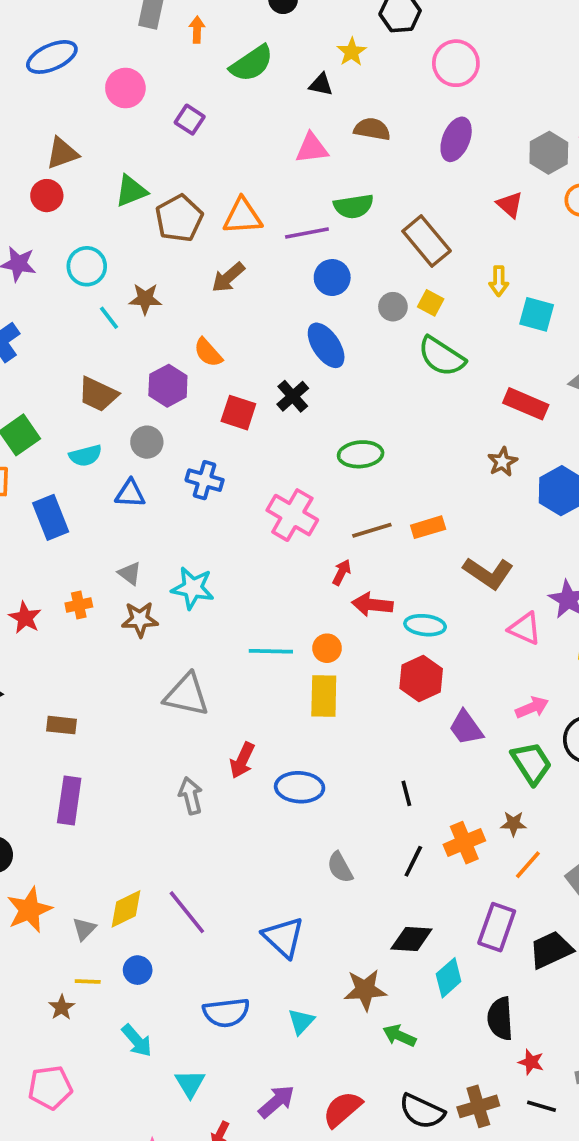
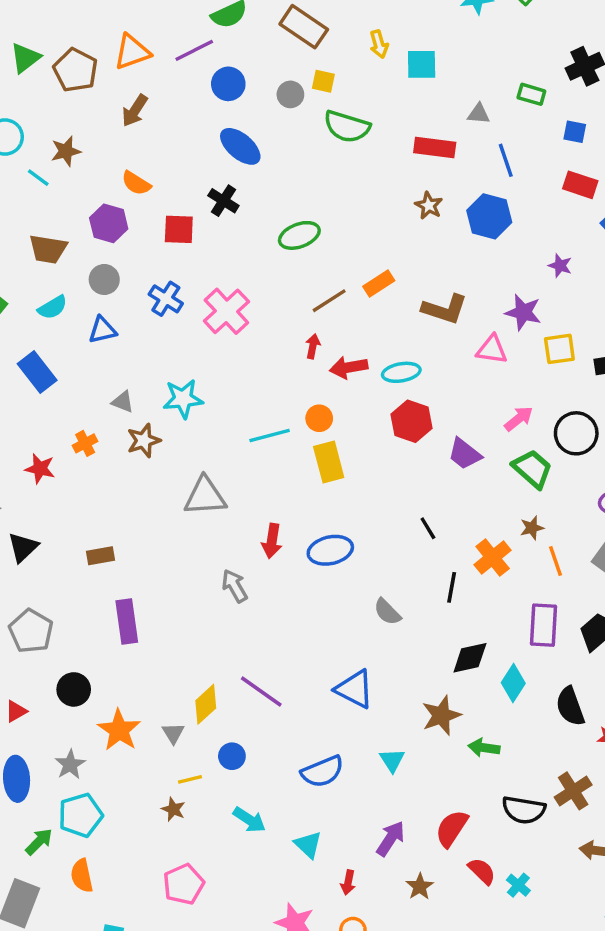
blue cross: (205, 480) -> (166, 299), turned 32
pink cross: (292, 515) -> (226, 311), moved, turned 33
orange line: (528, 865) -> (556, 561), turned -44

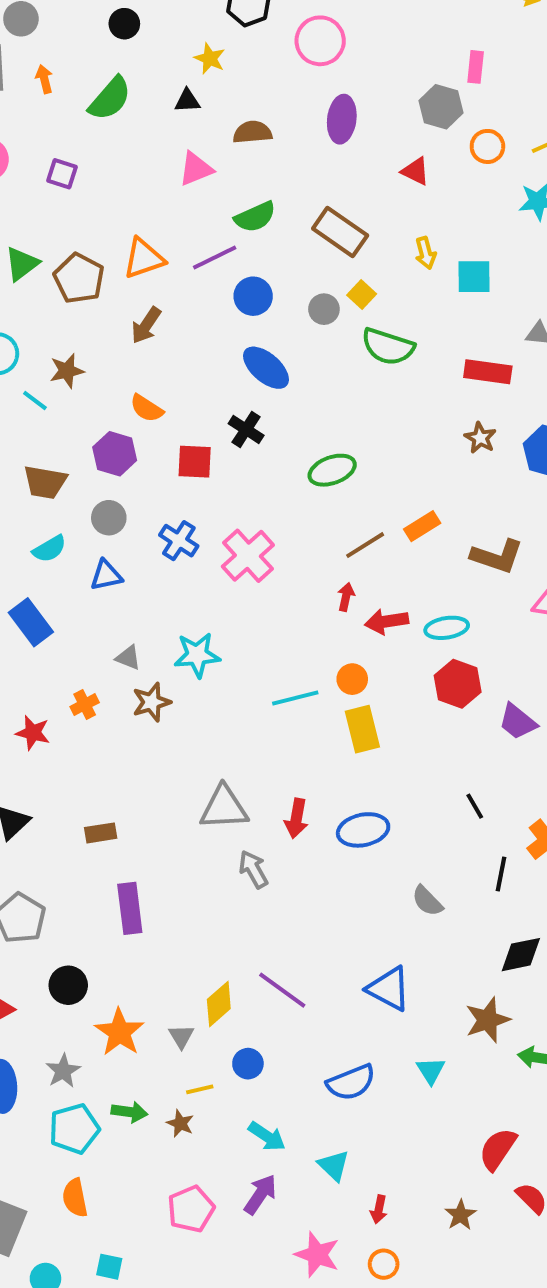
yellow square: (323, 81) -> (362, 295), turned 30
gray triangle: (205, 496) -> (224, 808), moved
purple arrow: (391, 839) -> (260, 1194), moved
green arrow: (39, 842) -> (129, 1112), moved, turned 52

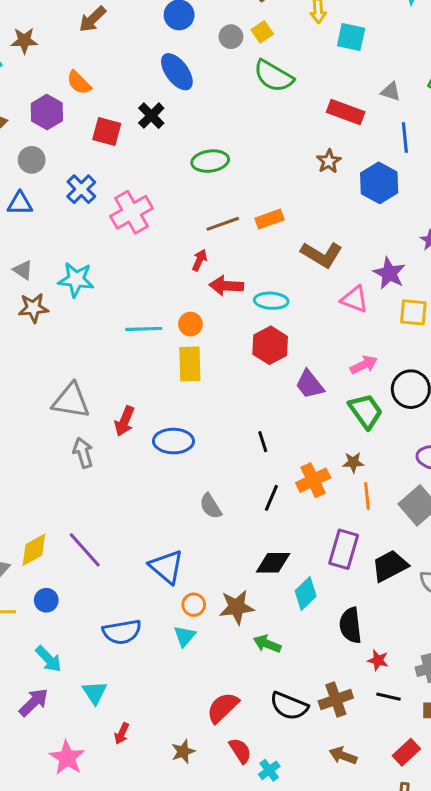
orange circle: (384, 1264) -> (194, 605), moved

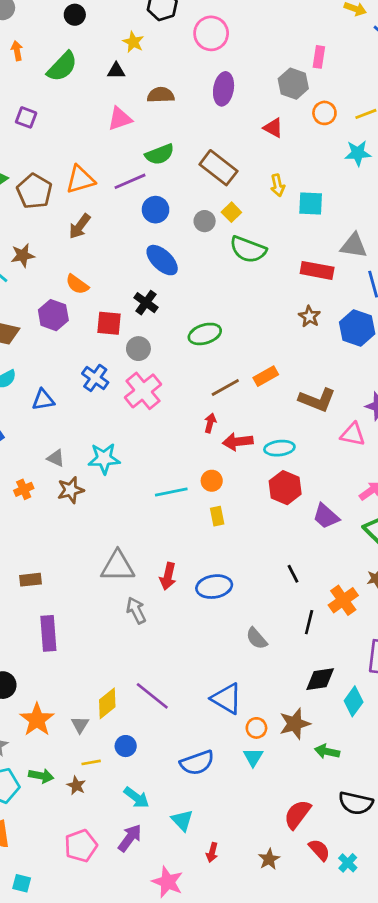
gray triangle: (391, 92) -> (354, 246), size x1.5
gray circle: (32, 160) -> (138, 349), moved
yellow rectangle: (190, 364) -> (217, 516), size x0.6

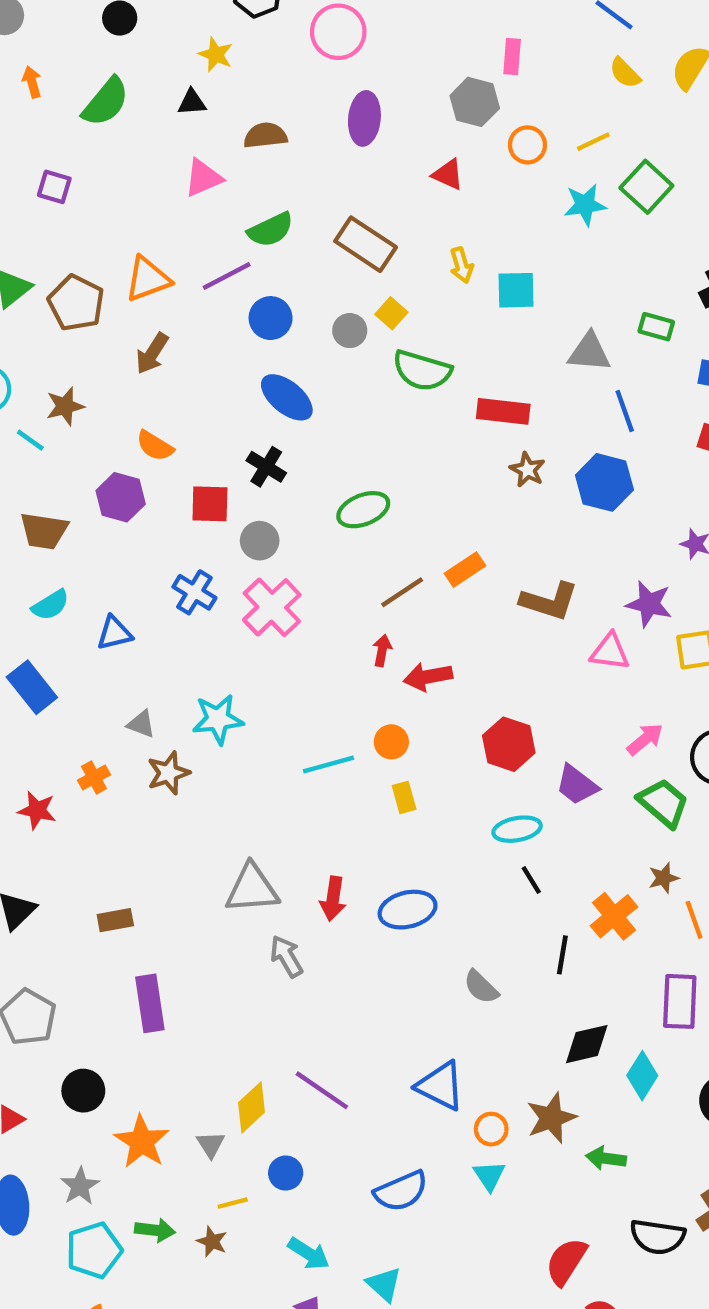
red rectangle: (317, 270) -> (503, 411), moved
cyan ellipse: (279, 448) -> (517, 829), moved

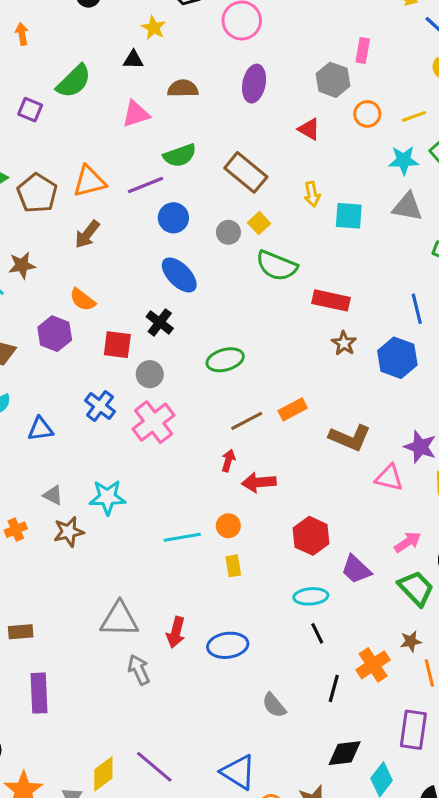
green semicircle: (106, 102) -> (74, 81), moved
gray triangle: (589, 352) -> (407, 207), moved

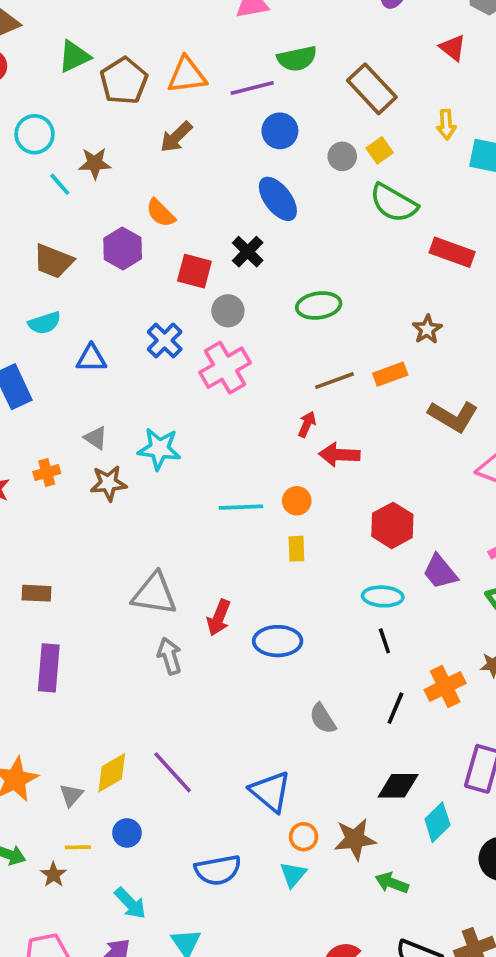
brown star: (344, 343) -> (427, 329), moved

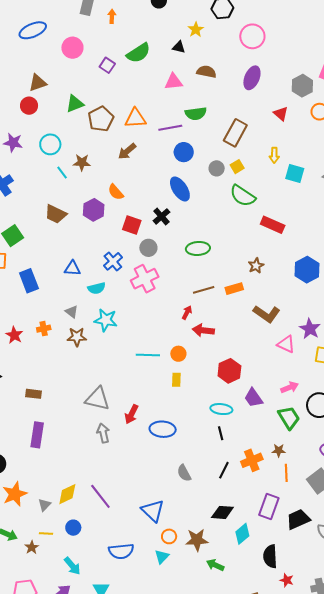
brown rectangle: (372, 89) -> (235, 133), turned 68
cyan semicircle: (45, 323) -> (97, 288), moved

